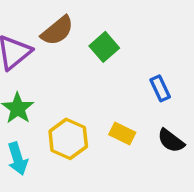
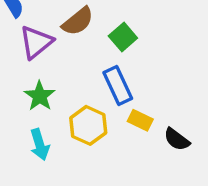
blue rectangle: (160, 88) -> (118, 86), moved, size x1.5
black semicircle: (171, 141) -> (177, 139), moved

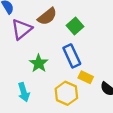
green star: (40, 96) -> (39, 63), moved
yellow hexagon: (88, 125) -> (66, 93), moved

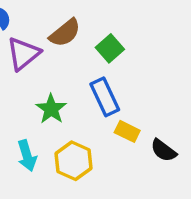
yellow hexagon: (66, 93) -> (74, 161), moved

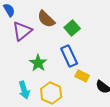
brown semicircle: (65, 33) -> (46, 19), turned 84

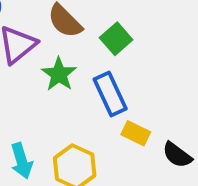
green star: (38, 63) -> (59, 74), moved

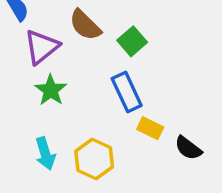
green star: (59, 74) -> (51, 90), moved

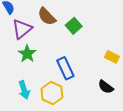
blue rectangle: (127, 92) -> (65, 68), moved
yellow rectangle: (150, 128) -> (112, 57), moved

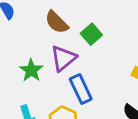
purple triangle: (22, 29) -> (63, 58), moved

